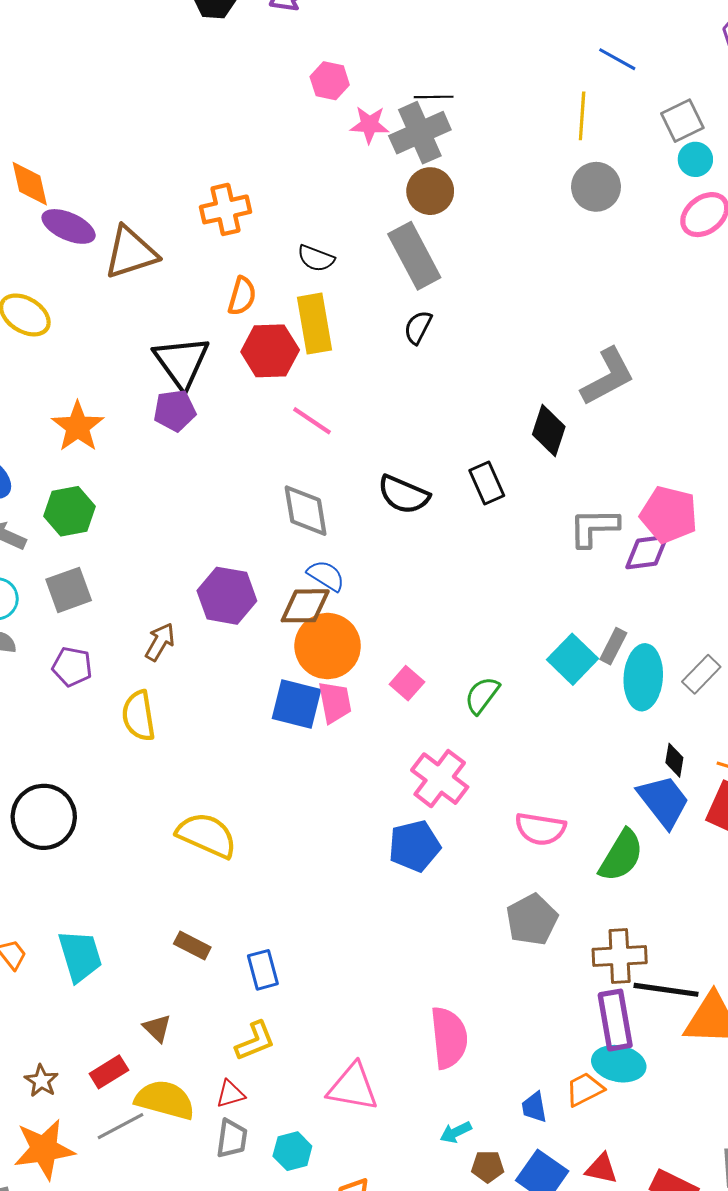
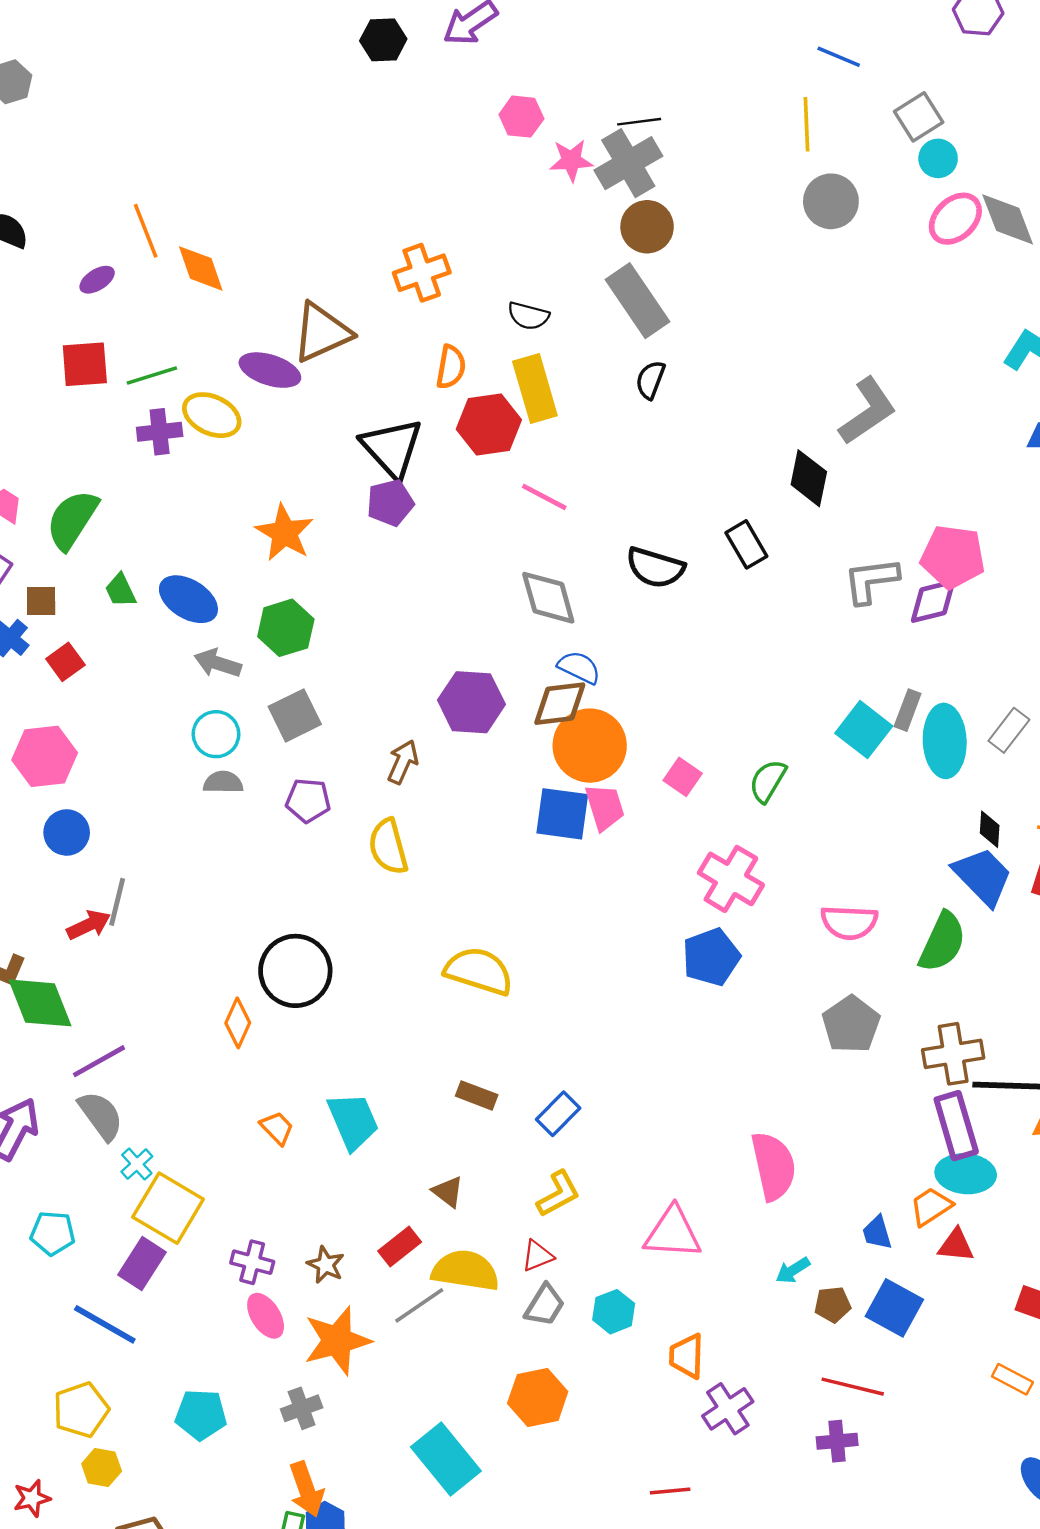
purple ellipse: (69, 226) -> (270, 370), moved
blue rectangle: (263, 970) -> (558, 1114), turned 66
gray trapezoid: (232, 1139) -> (545, 1305), turned 30
red triangle: (601, 1169) -> (956, 1245), moved

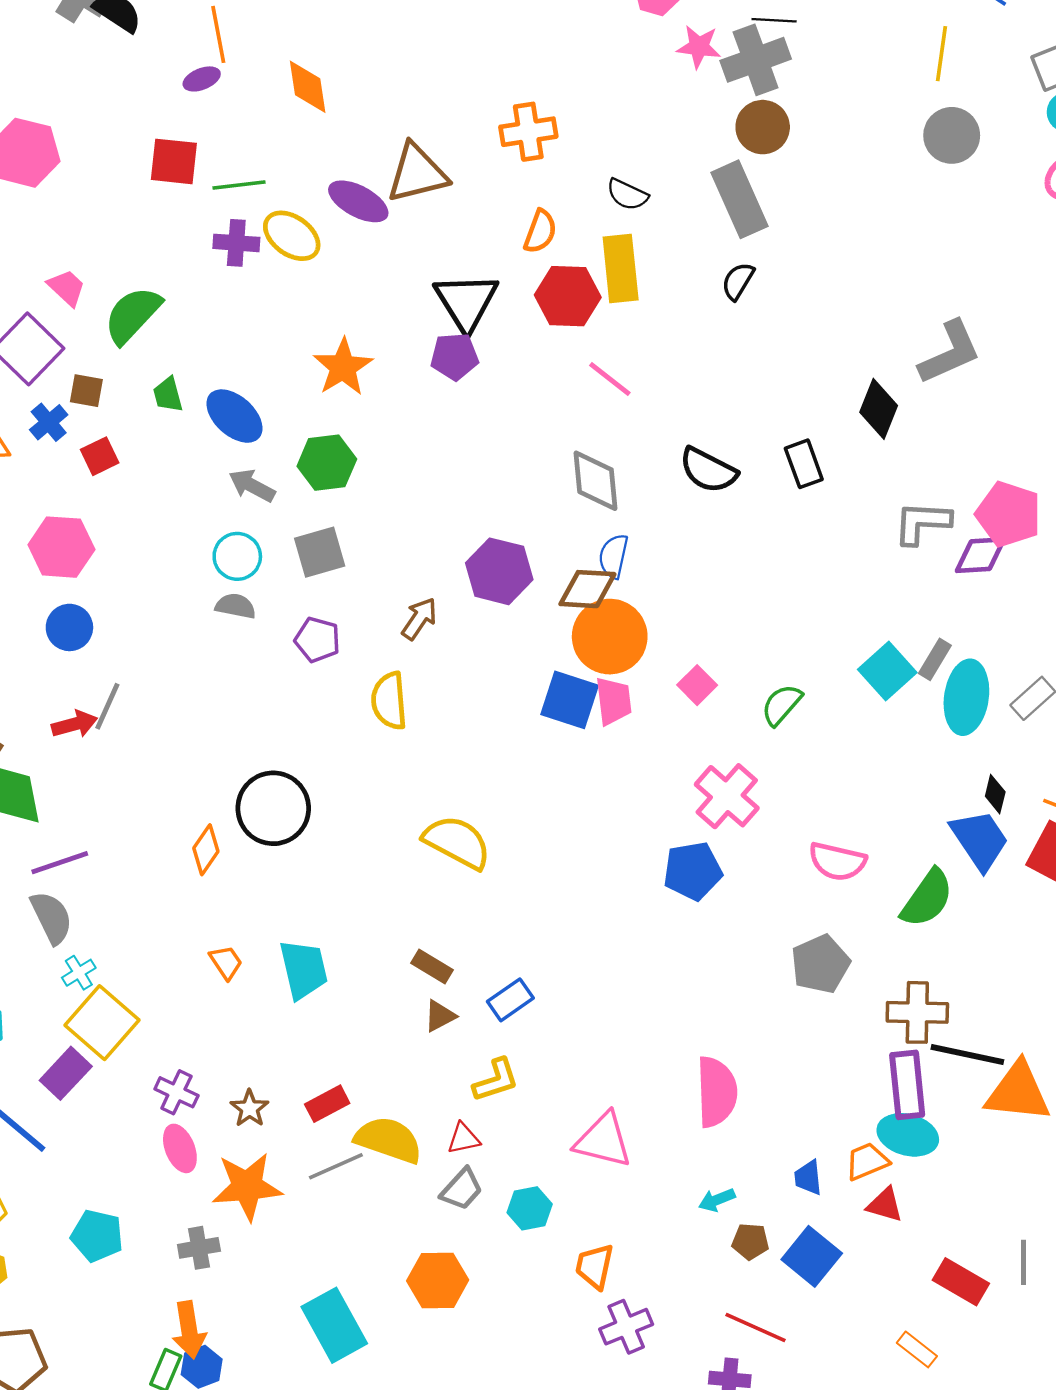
orange line: (146, 231) -> (218, 34), moved
blue semicircle: (579, 667) -> (614, 556), turned -114
brown triangle: (448, 1192) -> (440, 1016), moved, turned 44

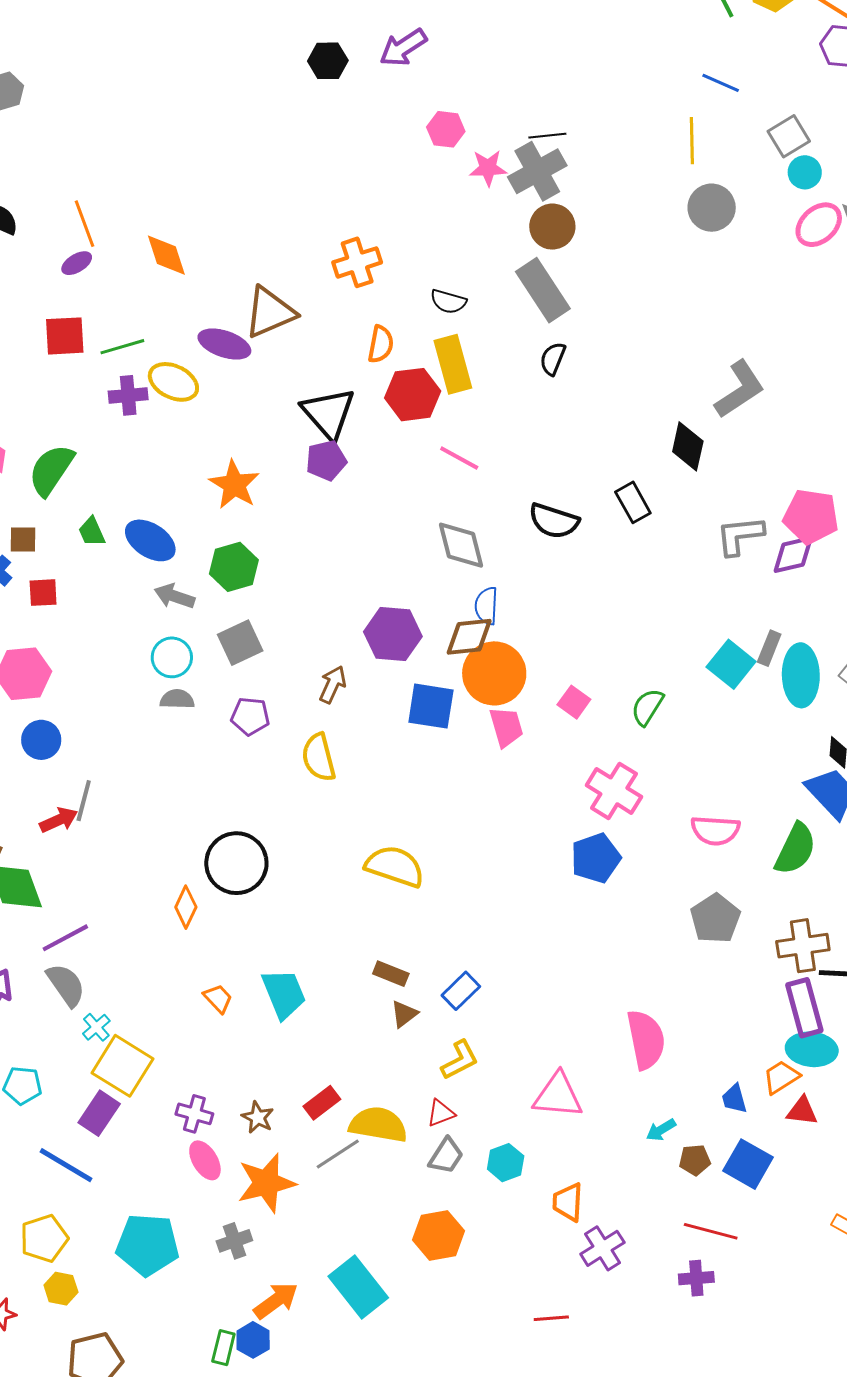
red square: (100, 456) -> (43, 593), turned 32
blue square: (570, 700) -> (431, 706), moved
cyan pentagon: (97, 1236) -> (148, 1245), size x1.4
orange arrow: (189, 1330) -> (276, 1301), moved, turned -108

